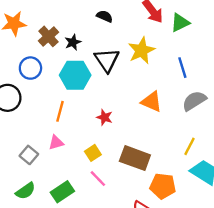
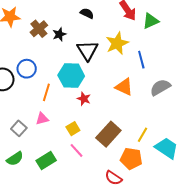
blue circle: (30, 68) -> (27, 69), moved
blue line: (182, 68) -> (141, 60), moved
cyan hexagon: (75, 75) -> (71, 76), moved
yellow line: (189, 146) -> (143, 135), moved
brown rectangle: (135, 158) -> (108, 134), turned -70

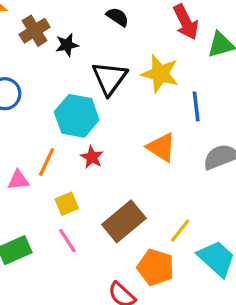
yellow star: (117, 43) -> (160, 74), turned 30
orange line: (46, 92) -> (46, 162), moved

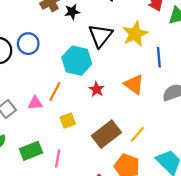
yellow star: (160, 74) -> (135, 34), turned 30
red star: (92, 157) -> (97, 89), moved
yellow line: (180, 231) -> (137, 134), moved
pink line: (67, 241) -> (58, 159), moved, turned 42

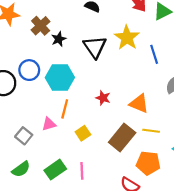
black star: (72, 12) -> (59, 39), moved
cyan hexagon: (77, 61) -> (60, 78), moved
orange triangle: (134, 84) -> (139, 104), moved
yellow line: (137, 134) -> (151, 131), turned 70

